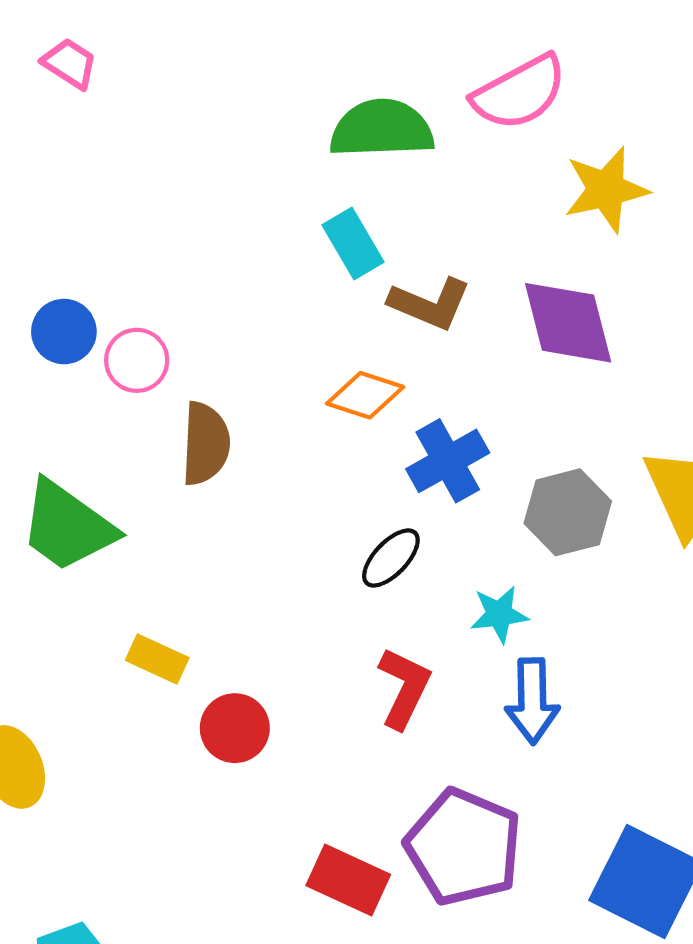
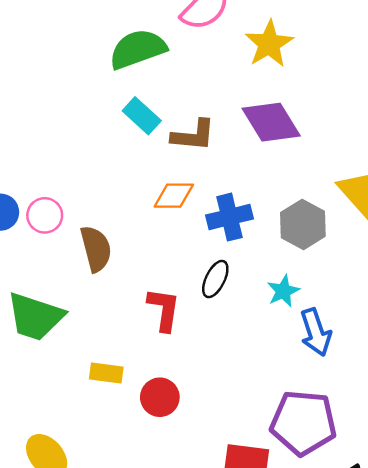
blue cross: (448, 461) -> (230, 217), turned 33
red L-shape: (404, 688) -> (164, 309), moved

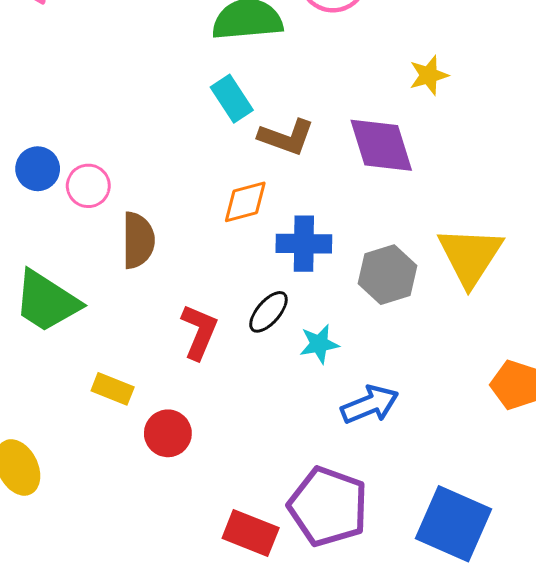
yellow star: (269, 44) -> (429, 75), moved, size x0.7
orange diamond: (174, 196) -> (245, 202), turned -30
cyan star: (283, 291) -> (319, 344), moved
blue arrow: (316, 332) -> (370, 404), turned -108

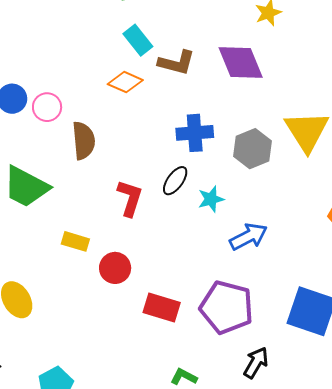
orange diamond: (245, 202) -> (125, 82), moved, turned 44
red rectangle: (251, 533) -> (162, 308), moved

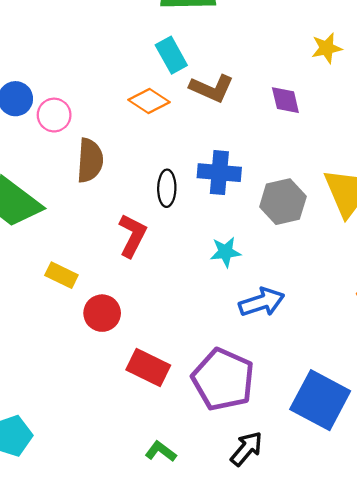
purple diamond: (241, 62) -> (285, 100), size x0.6
black ellipse: (175, 181) -> (167, 188), moved, turned -44

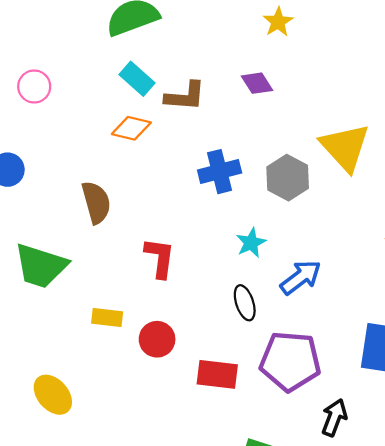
pink circle: (54, 115) -> (34, 87), moved
black ellipse: (167, 188) -> (245, 303), moved

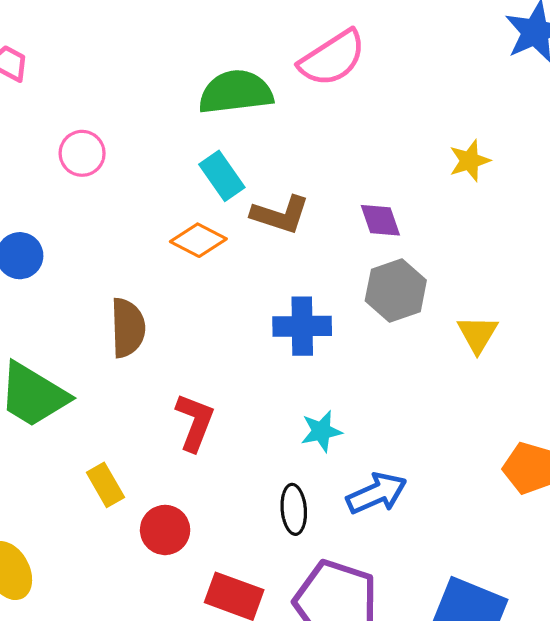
yellow star: (278, 22) -> (470, 161), moved
yellow triangle: (345, 147) -> (478, 334), size x0.6
gray hexagon: (288, 178) -> (396, 290), moved
yellow rectangle: (107, 317) -> (105, 485), turned 40

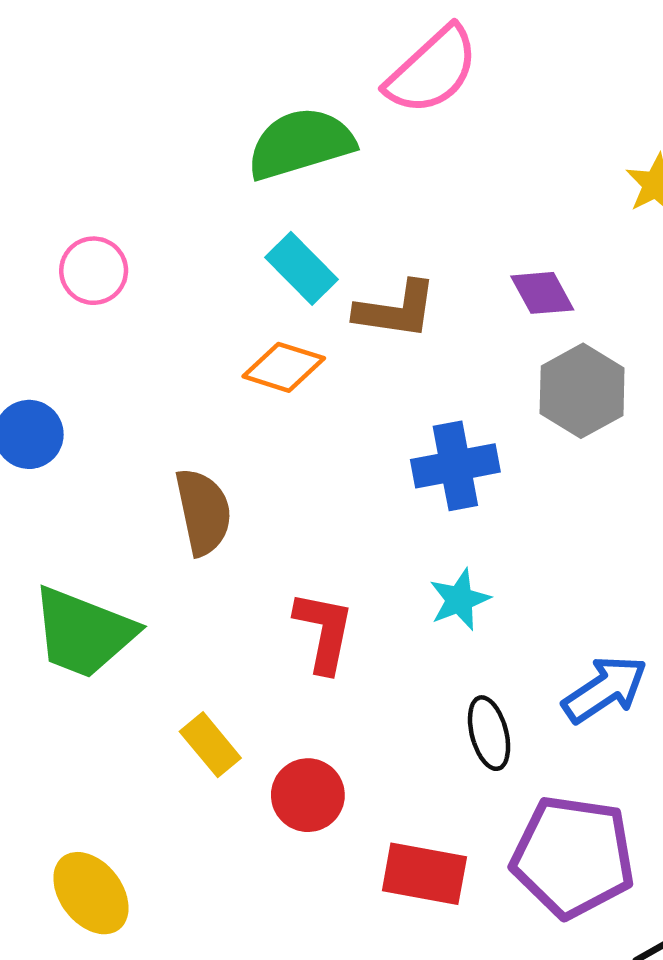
cyan star: (321, 431) -> (460, 600), moved

